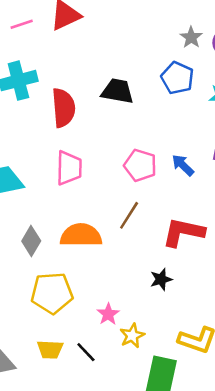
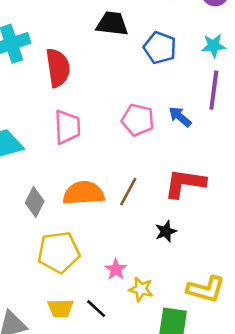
blue pentagon: (177, 78) -> (160, 48), moved
black trapezoid: (118, 91) -> (112, 24), moved
brown line: (129, 215) -> (128, 192), moved
yellow star: (132, 336) -> (141, 289), turned -30

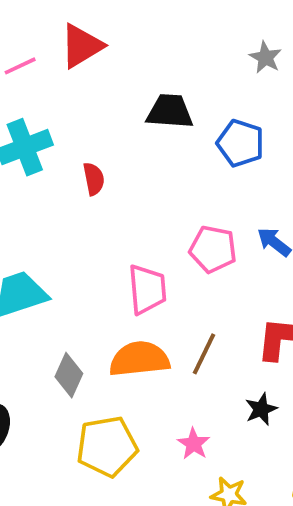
red semicircle: (58, 68) -> (94, 179), size x0.6
pink trapezoid: (67, 127) -> (147, 289), moved
pink star: (116, 269) -> (194, 444), moved

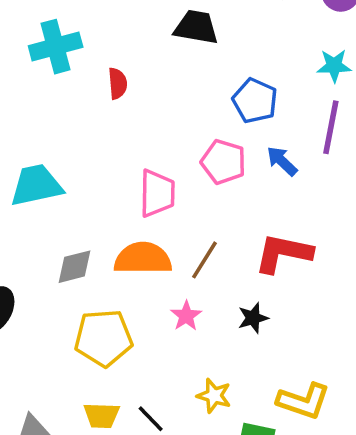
blue pentagon: (240, 143) -> (255, 101), moved
gray diamond: (69, 375) -> (74, 267), turned 45
pink star: (194, 444) -> (186, 316), moved

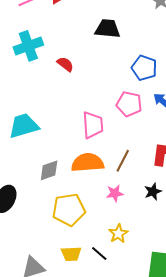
red semicircle: (118, 83) -> (65, 64), turned -42
pink star: (186, 316) -> (115, 193), turned 30
yellow star: (214, 396) -> (118, 234), moved, turned 30

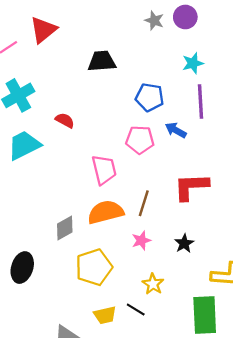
red semicircle: (65, 64) -> (65, 120), moved
cyan trapezoid: (24, 126) -> (24, 145), moved
black star: (153, 192) -> (184, 243), moved

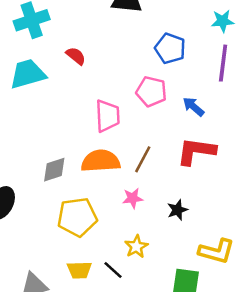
blue arrow: (176, 130) -> (193, 107), moved

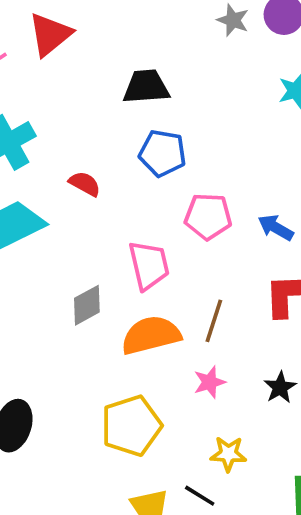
blue pentagon: (170, 48) -> (163, 153), moved
gray diamond: (54, 170) -> (87, 305), moved
yellow star: (136, 247) -> (228, 454), turned -30

